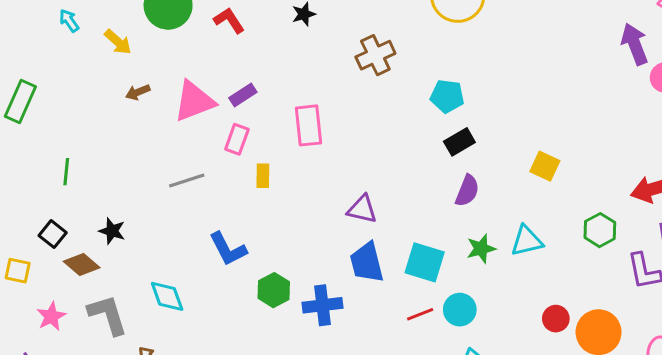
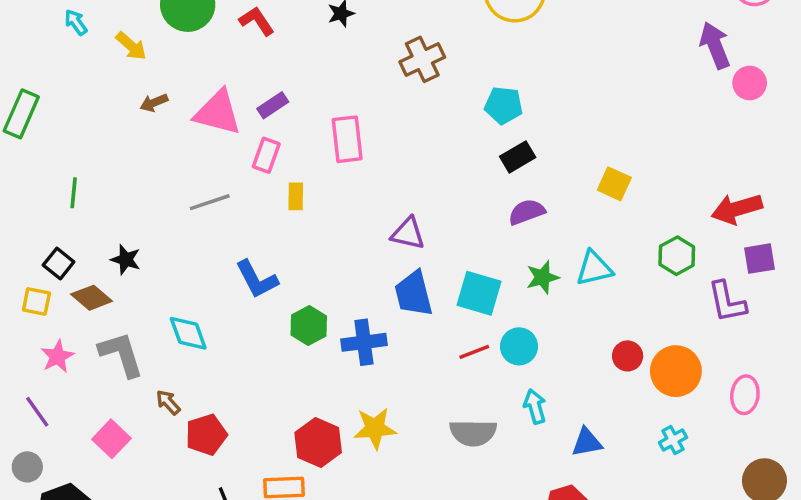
pink triangle: (194, 101) -> (218, 113), turned 36
purple semicircle: (467, 191) -> (527, 212), turned -132
yellow square: (18, 271) -> (36, 302), moved

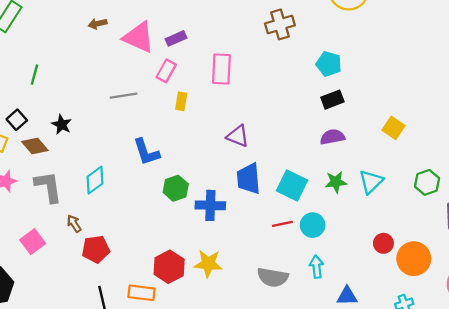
purple triangle: (408, 233) -> (238, 136), moved
cyan triangle: (594, 268) -> (371, 182), turned -40
cyan diamond: (188, 333) -> (95, 180), turned 64

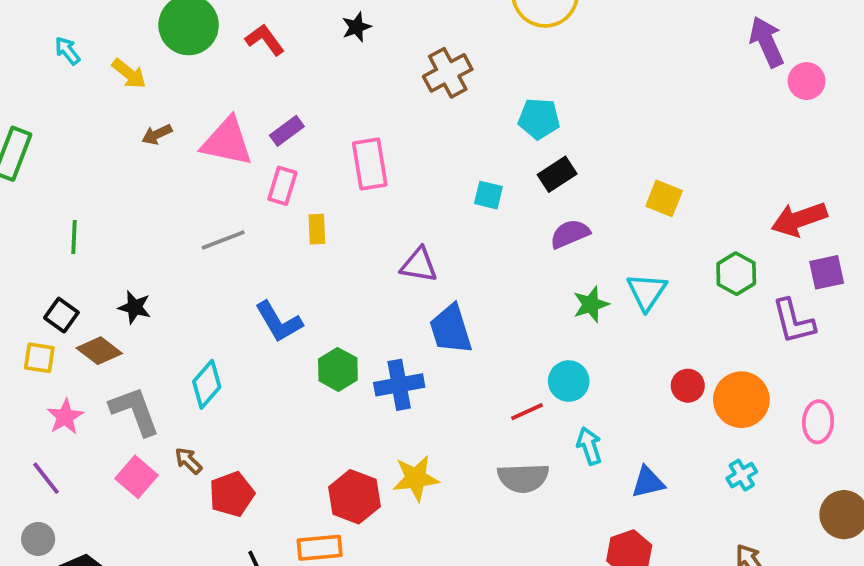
cyan square: (292, 186) -> (488, 195), moved, size x0.6
red line: (282, 224) -> (527, 412), moved
pink square: (33, 242) -> (136, 477), moved

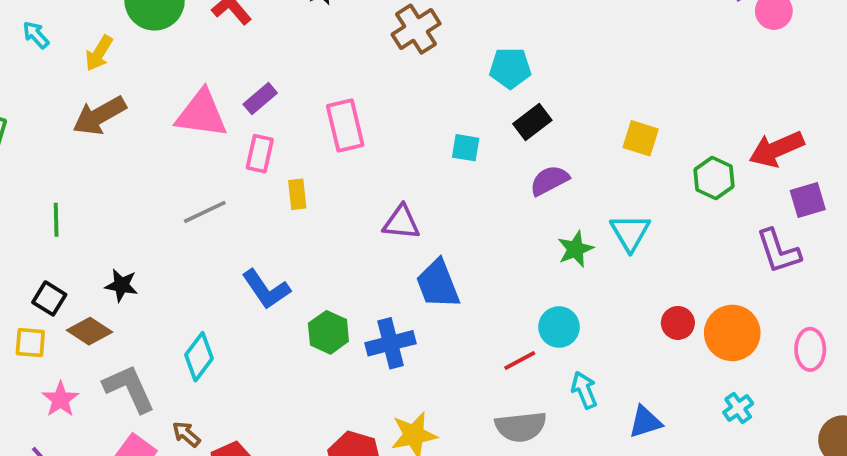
yellow arrow: (129, 74) -> (99, 53), turned 87
brown arrow: (157, 134) -> (99, 116), moved, size x1.8
green hexagon: (736, 274) -> (714, 178), moved

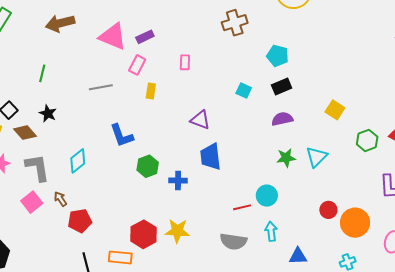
pink rectangle: (345, 125) -> (185, 62), size x0.6
green line: (56, 220) -> (42, 73), moved
blue cross: (391, 343) -> (178, 180), size x0.7

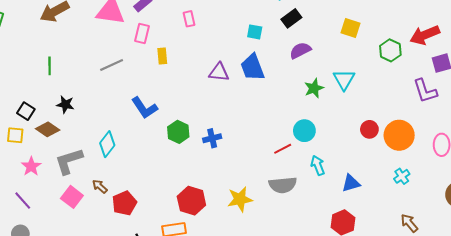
blue trapezoid: (211, 157) -> (253, 67), moved
gray L-shape: (38, 168) -> (69, 161), turned -84
yellow star: (177, 231) -> (240, 199), moved

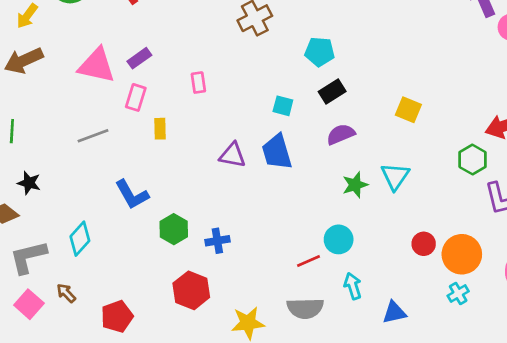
green hexagon: (390, 50) -> (472, 160), moved
cyan cross: (402, 176) -> (458, 294), moved
red hexagon: (191, 201) -> (191, 290), moved
red pentagon: (124, 203) -> (117, 316), moved

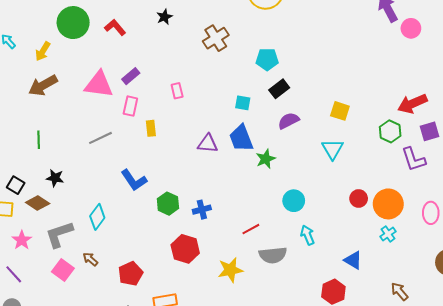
yellow square: (408, 110) -> (340, 111), moved
green star: (355, 185) -> (266, 159), moved
red line: (309, 261) -> (251, 229), moved
blue triangle: (394, 312) -> (353, 260), moved, turned 48

